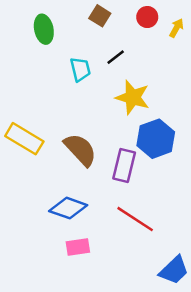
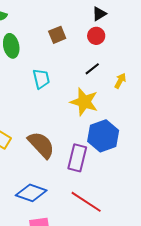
brown square: (100, 16) -> (57, 35), turned 36
yellow arrow: (176, 28) -> (120, 81), moved
black line: (116, 57) -> (92, 69), moved

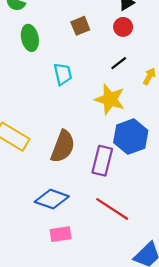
brown semicircle: (41, 145) -> (63, 146), turned 64

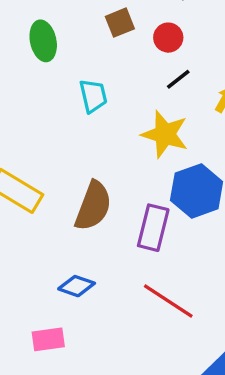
red circle: (123, 27) -> (168, 38), moved
blue diamond: (52, 199) -> (77, 286), size x0.7
pink rectangle: (61, 234) -> (48, 339), moved

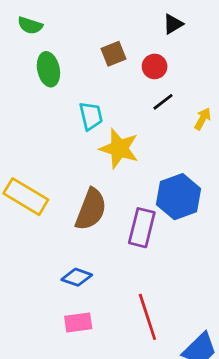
yellow star: (165, 134) -> (119, 149), moved
red line: (168, 301) -> (147, 317), moved, turned 39
pink rectangle: (48, 339) -> (78, 322), moved

